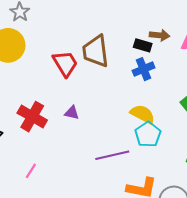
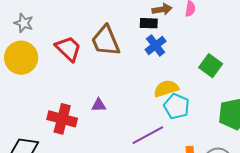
red trapezoid: (65, 63) -> (68, 49), moved
yellow semicircle: (143, 114) -> (166, 88), turned -30

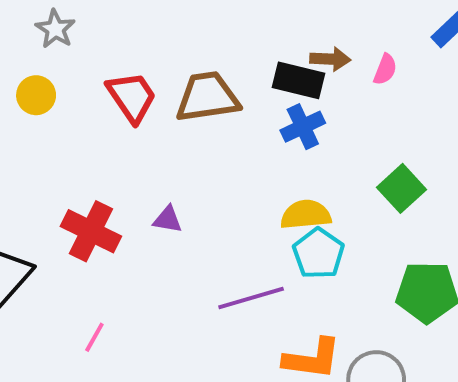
black rectangle: (149, 23) -> (299, 80), size x1.4
brown trapezoid: (106, 41) -> (207, 97), turned 92
yellow circle: (21, 58) -> (36, 95), size x0.6

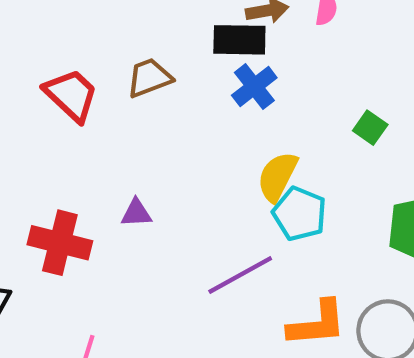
brown trapezoid: (207, 97) -> (149, 78), size x0.7
green square: (402, 188) -> (370, 128), size x0.7
yellow semicircle: (306, 215) -> (277, 177), turned -45

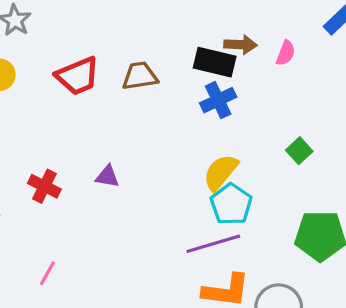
red trapezoid: (71, 95) -> (78, 76), turned 102
red cross: (60, 243) -> (44, 186), size x0.7
purple line: (240, 275) -> (213, 244), moved

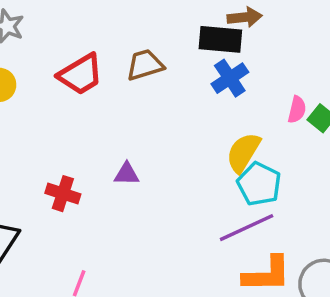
pink semicircle: (286, 53) -> (297, 110), moved

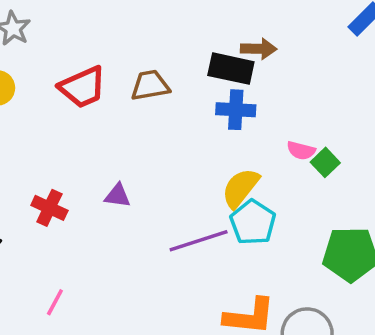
blue cross: (230, 78) -> (236, 110), turned 30
pink semicircle: (297, 110) -> (301, 150), turned 84
purple line: (247, 228) -> (199, 241), moved

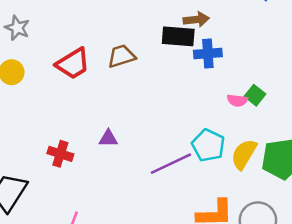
blue cross: (236, 110) -> (208, 54), moved
pink semicircle: (301, 150) -> (237, 100), moved
yellow semicircle: (240, 188) -> (244, 154), moved

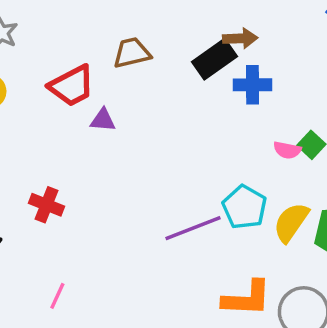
black rectangle: (178, 36) -> (215, 59), turned -44
brown trapezoid: (121, 56) -> (132, 53), moved
purple triangle: (108, 139) -> (103, 120), moved

